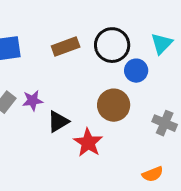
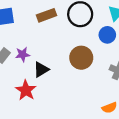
blue circle: (136, 71) -> (107, 35), moved
red star: (88, 143) -> (26, 90), moved

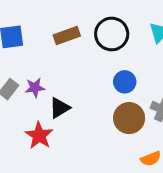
blue circle: (107, 35) -> (125, 82), moved
brown circle: (81, 58) -> (129, 118), moved

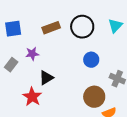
purple star: (35, 88) -> (32, 54), moved
brown circle: (129, 118) -> (94, 97), moved

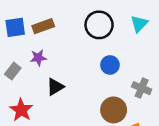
brown rectangle: (51, 28) -> (43, 26), moved
red star: (32, 97) -> (21, 110), moved

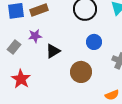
black triangle: (55, 87) -> (53, 51), moved
brown circle: (114, 110) -> (81, 72), moved

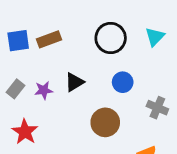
purple star: (35, 36) -> (44, 90), moved
black triangle: (53, 51) -> (74, 82), moved

